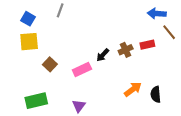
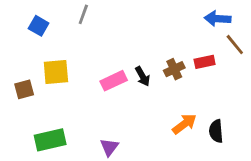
yellow square: (29, 42) -> (56, 72), moved
black arrow: (103, 55) -> (142, 76), turned -72
brown square: (50, 64) -> (24, 89), moved, turned 32
pink rectangle: (82, 70) -> (114, 81), moved

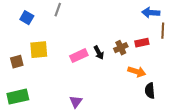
brown line: (235, 45) -> (163, 31), turned 42
orange arrow: (184, 124) -> (137, 72), moved, turned 54
green rectangle: (50, 140) -> (18, 97), moved

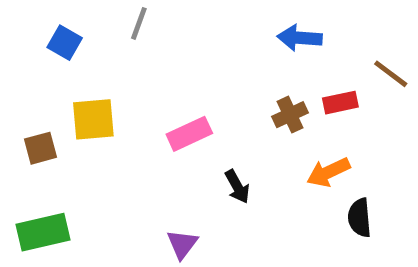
blue arrow: (151, 13) -> (300, 38), moved
brown line: (163, 31) -> (391, 74), turned -56
black arrow: (99, 53) -> (237, 187), moved
orange arrow: (137, 72) -> (328, 172), turned 138

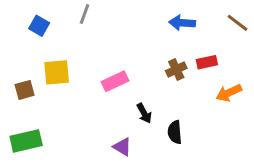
brown line: (391, 74) -> (238, 23), moved
orange arrow: (328, 172) -> (229, 93), moved
black semicircle: (360, 218) -> (175, 132), moved
purple triangle: (182, 244) -> (122, 147), moved, turned -36

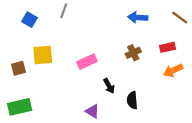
red rectangle: (207, 62) -> (168, 47), moved

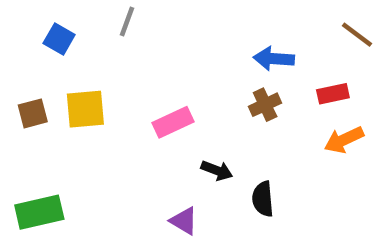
blue arrow: (138, 17) -> (274, 59), moved
brown square: (18, 68) -> (33, 113), moved
black arrow: (109, 86) -> (217, 170), turned -40

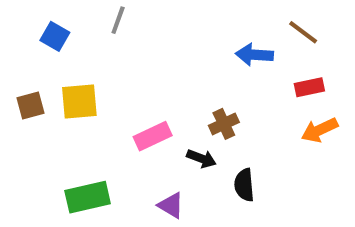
brown line: (357, 35) -> (303, 32), moved
brown cross: (265, 105) -> (224, 124), moved
pink rectangle: (173, 122) -> (153, 136), moved
green rectangle: (39, 212) -> (88, 197), moved

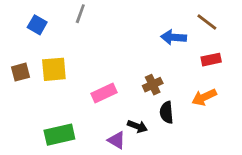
orange arrow: (320, 130) -> (204, 97), moved
black arrow: (201, 158) -> (137, 126), moved
black semicircle: (244, 185) -> (167, 112), moved

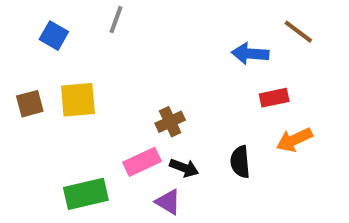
red rectangle: (211, 60) -> (274, 98), moved
brown cross: (153, 85) -> (170, 122), moved
pink rectangle: (104, 93) -> (142, 162), moved
black arrow: (137, 126) -> (184, 168), moved

